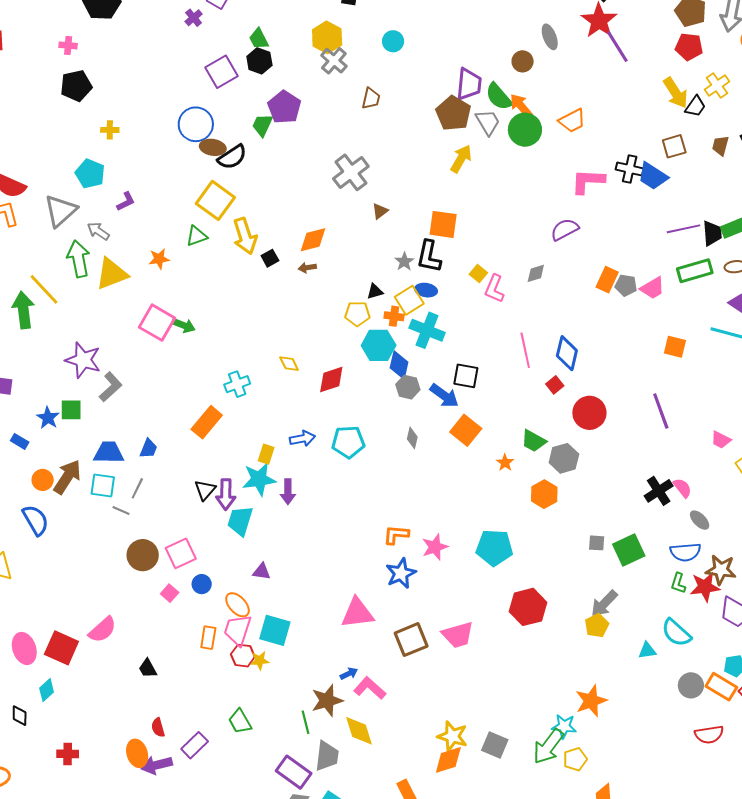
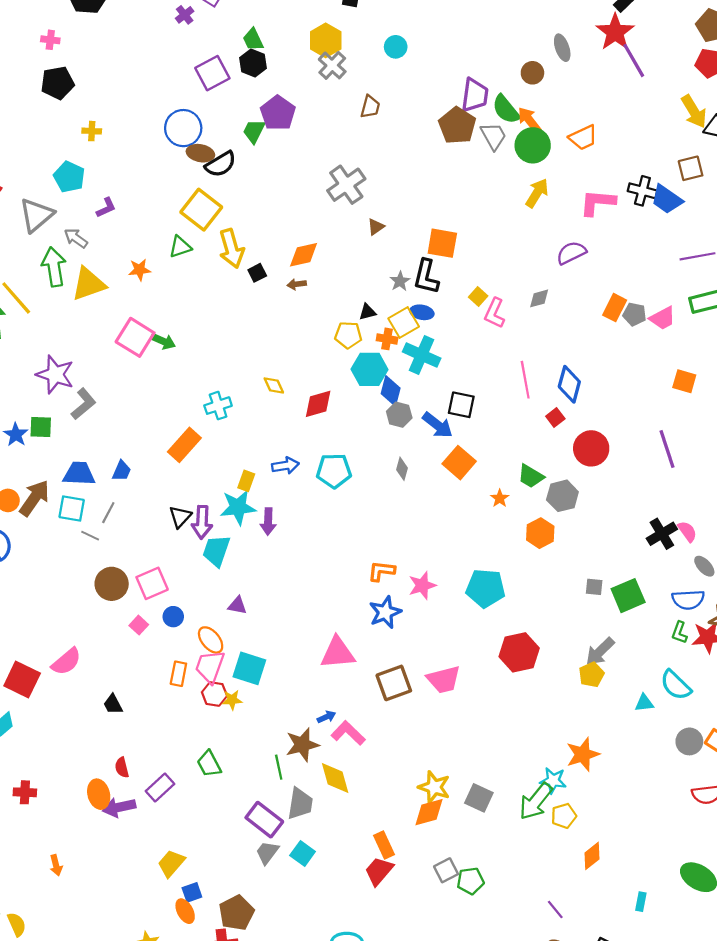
yellow arrow: (461, 159) -> (537, 193), moved

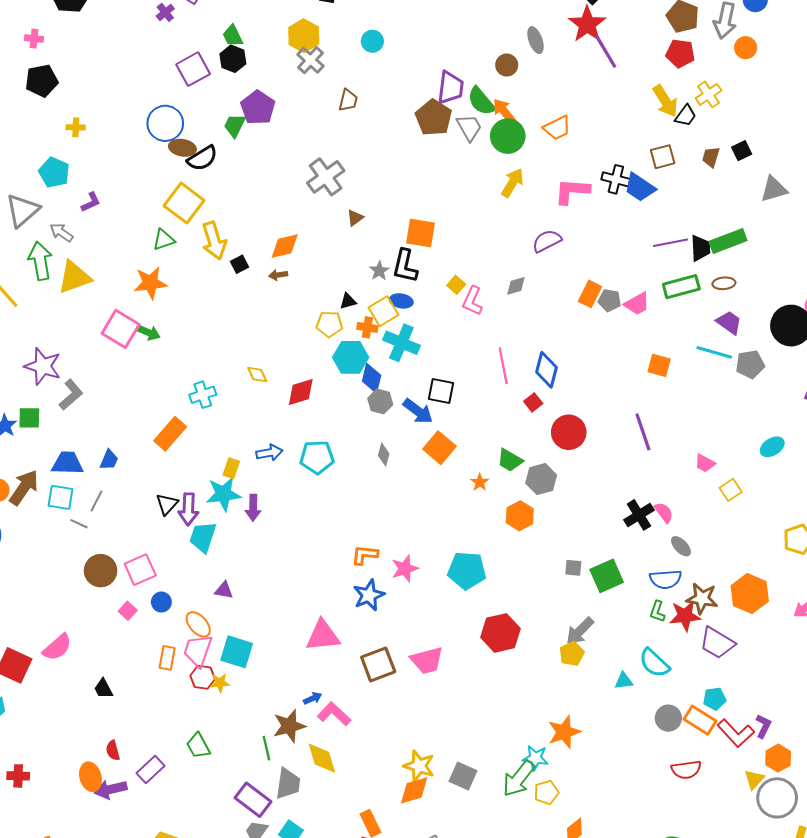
orange star: (140, 270) -> (150, 283), moved, size x1.5

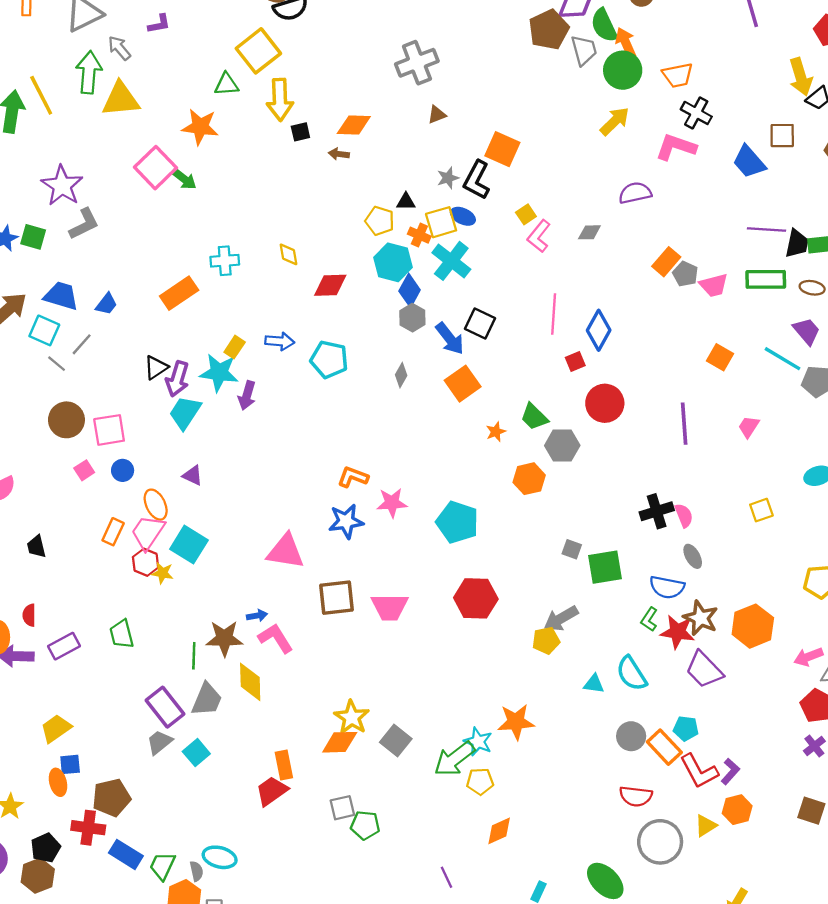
black cross: (616, 179) -> (696, 113), moved
pink trapezoid: (705, 463) -> (749, 427), moved, turned 80
gray circle: (777, 798) -> (660, 842), moved

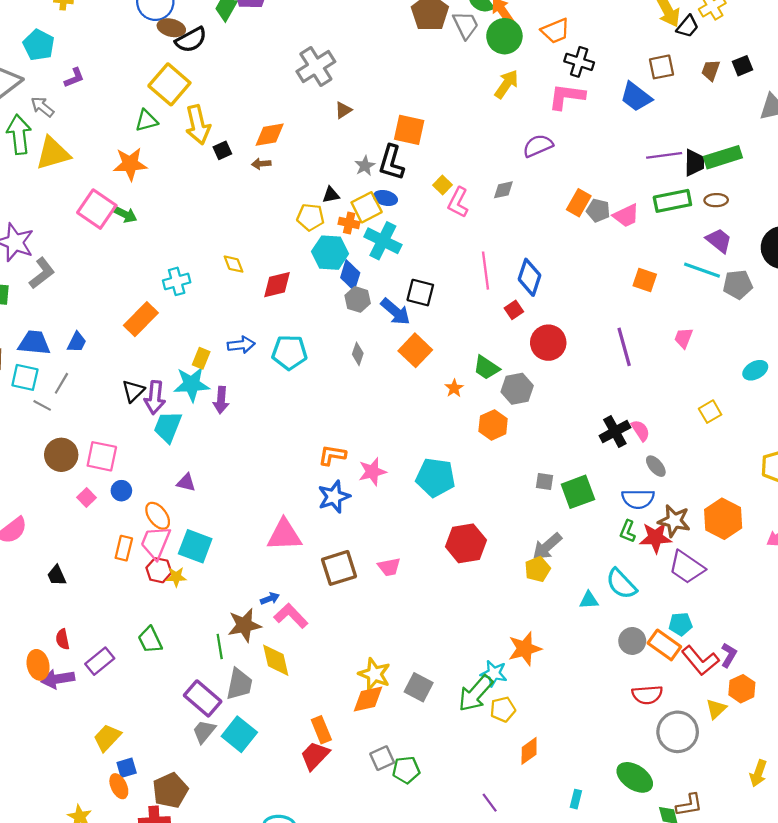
pink square: (109, 430) -> (102, 456), turned 32
pink trapezoid: (390, 607) -> (389, 567), size x0.7
cyan square: (196, 753) -> (239, 734), size x1.4

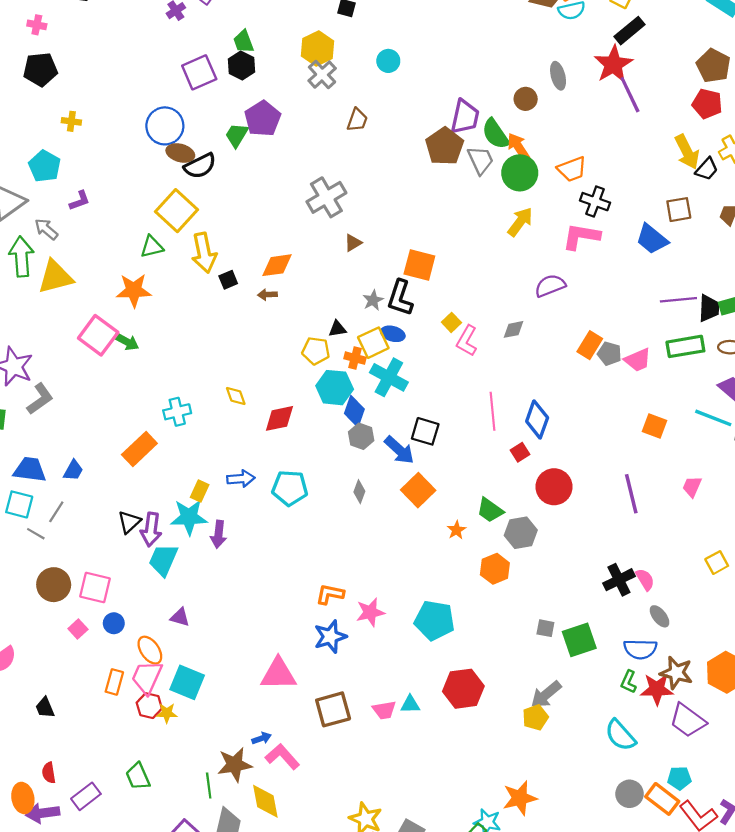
cyan triangle: (589, 600) -> (410, 704), moved

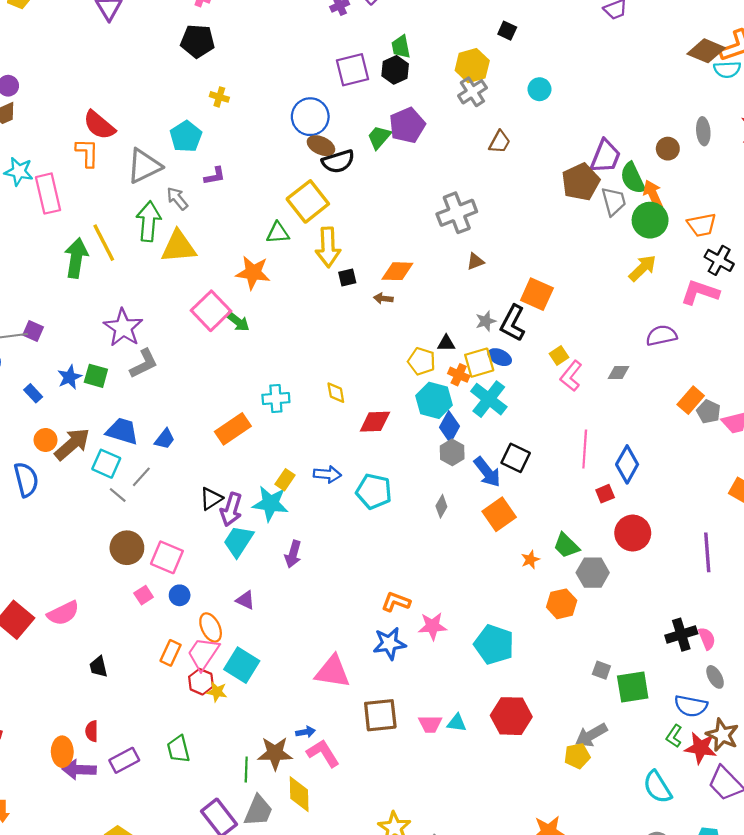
purple arrow: (218, 534) -> (293, 554), moved

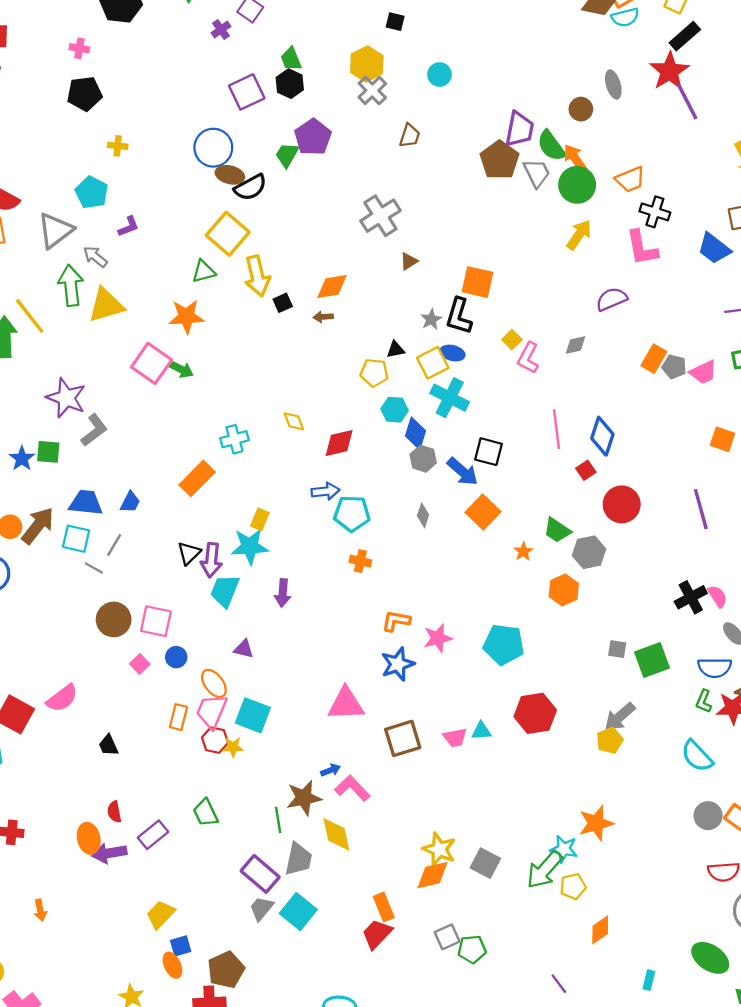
pink L-shape: (700, 292) -> (642, 248), turned -108
orange cross: (459, 375) -> (360, 561), moved
cyan hexagon: (434, 400) -> (395, 410), size x0.7
blue arrow: (327, 474) -> (325, 491), moved

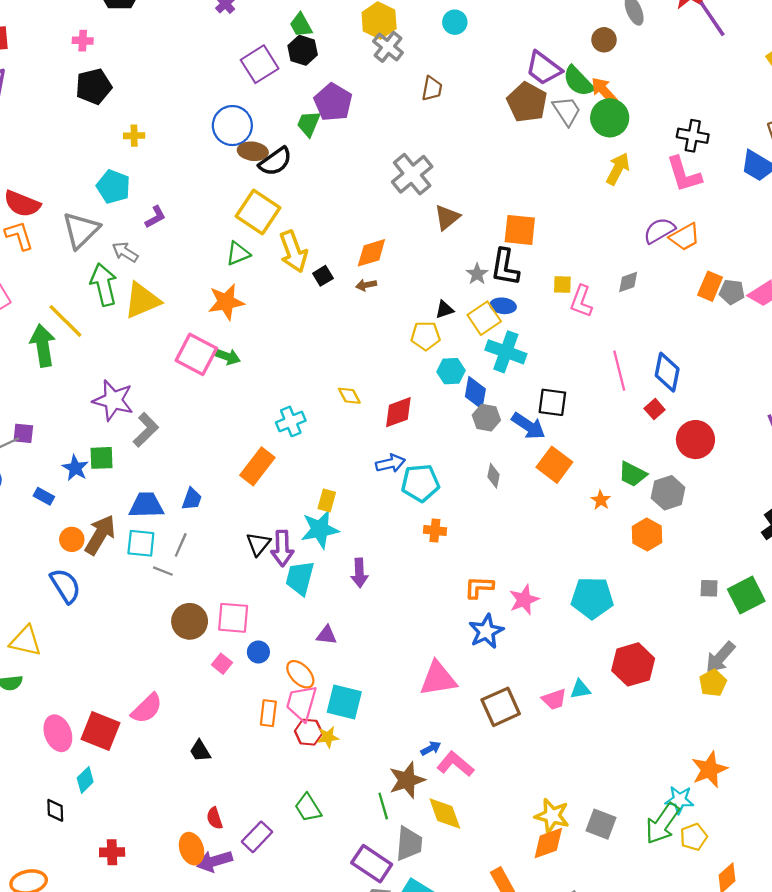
purple trapezoid: (519, 129) -> (544, 68), turned 123
orange trapezoid: (630, 179) -> (685, 237), moved
brown triangle: (409, 261) -> (447, 217), size x1.4
yellow square: (512, 340) -> (562, 285), turned -36

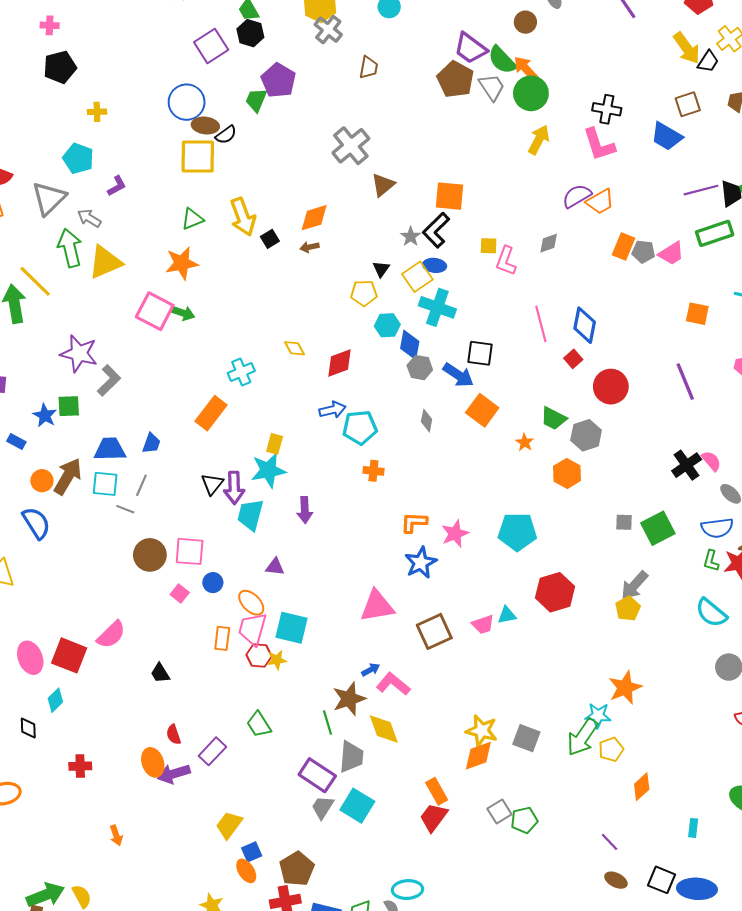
black semicircle: (275, 162) -> (226, 135), size x0.7
yellow square: (258, 212) -> (198, 156), moved, turned -33
black L-shape: (505, 267) -> (436, 230), turned 36
black triangle: (444, 309) -> (381, 269), turned -36

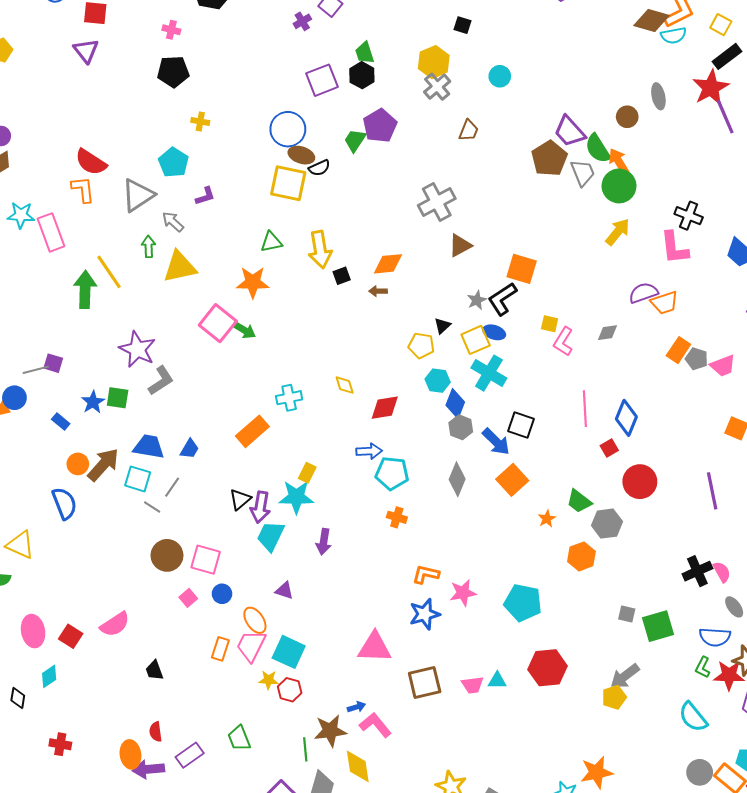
green arrow: (70, 248) -> (149, 247), size x0.6
gray diamond: (427, 421) -> (457, 479), size x1.5
red square: (69, 655) -> (71, 636), size x0.7
red hexagon: (259, 655) -> (290, 690), moved

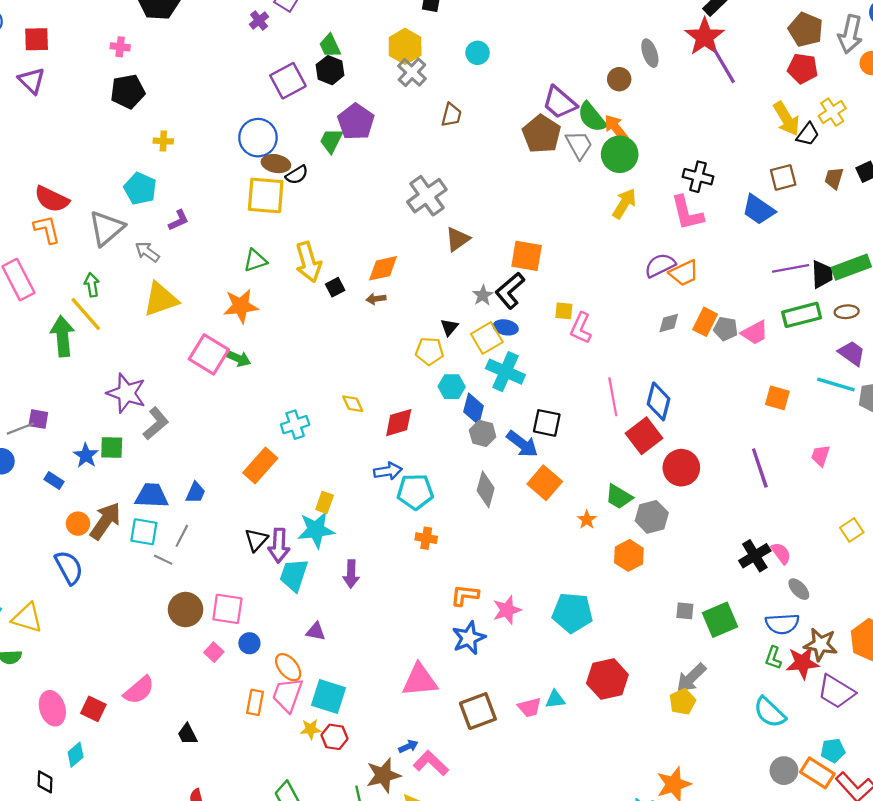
green arrow: (149, 247) -> (92, 285), moved
gray diamond: (608, 333) -> (669, 323), moved
red square: (609, 448) -> (644, 436), size x1.8

